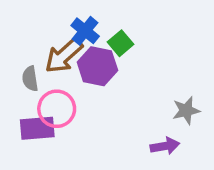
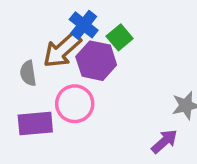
pink circle: (57, 109) -> (75, 104), moved
purple arrow: (165, 146) -> (164, 141), turned -32

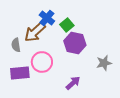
purple hexagon: (96, 61) -> (75, 43), moved
purple arrow: (164, 141) -> (73, 83), moved

